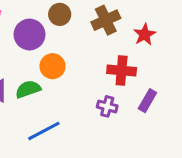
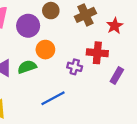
purple cross: (107, 106) -> (75, 67), moved
blue line: (44, 131) -> (53, 98), moved

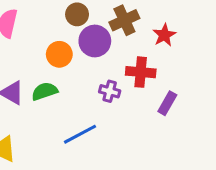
purple circle: (28, 26) -> (95, 41), moved
orange circle: (45, 50) -> (59, 54), moved

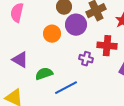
green semicircle: (44, 91) -> (44, 74), moved

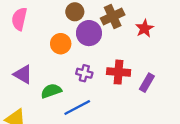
red cross: (107, 46) -> (119, 72), moved
purple cross: (86, 59) -> (84, 73), moved

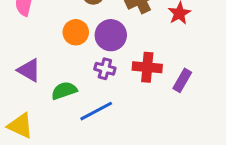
purple circle: (89, 33) -> (111, 35), moved

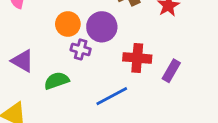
purple cross: (105, 69) -> (81, 49), moved
blue line: (96, 111) -> (112, 96), moved

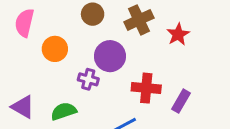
orange circle: (68, 24) -> (55, 49), moved
purple triangle: (23, 61) -> (23, 107), moved

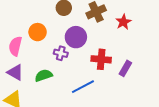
pink semicircle: (24, 23) -> (15, 46), moved

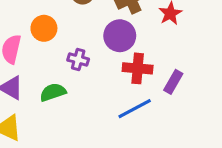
purple circle: (76, 37) -> (120, 36), moved
blue line: (83, 87) -> (135, 109), moved

